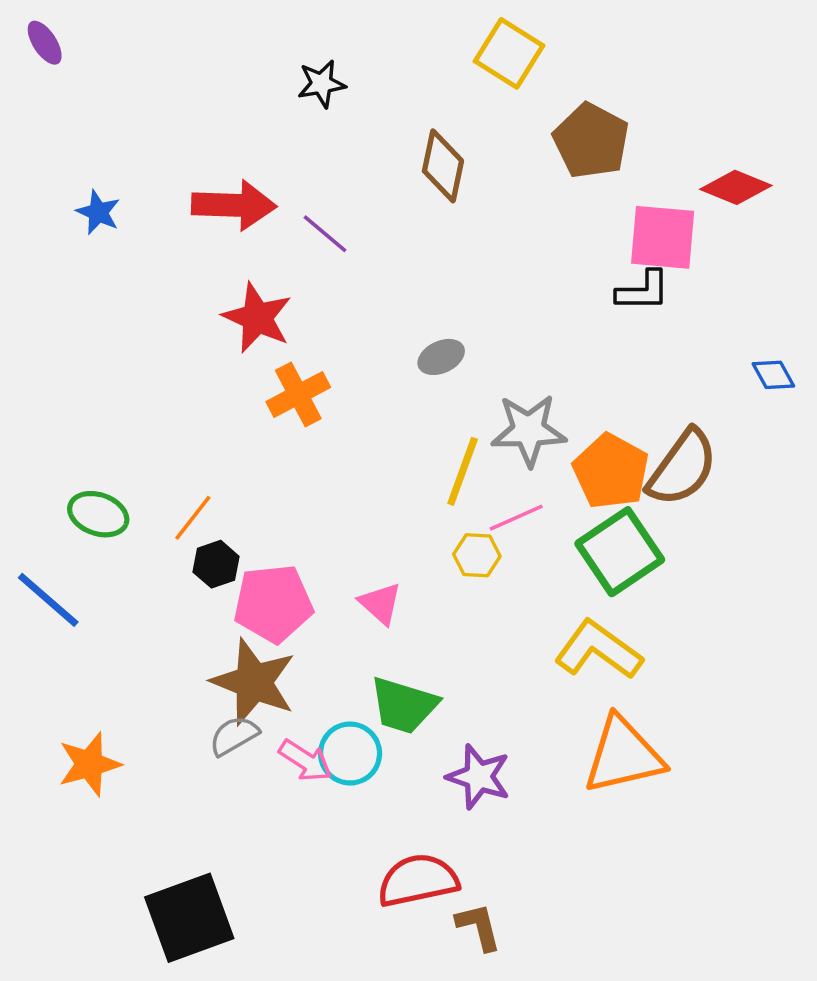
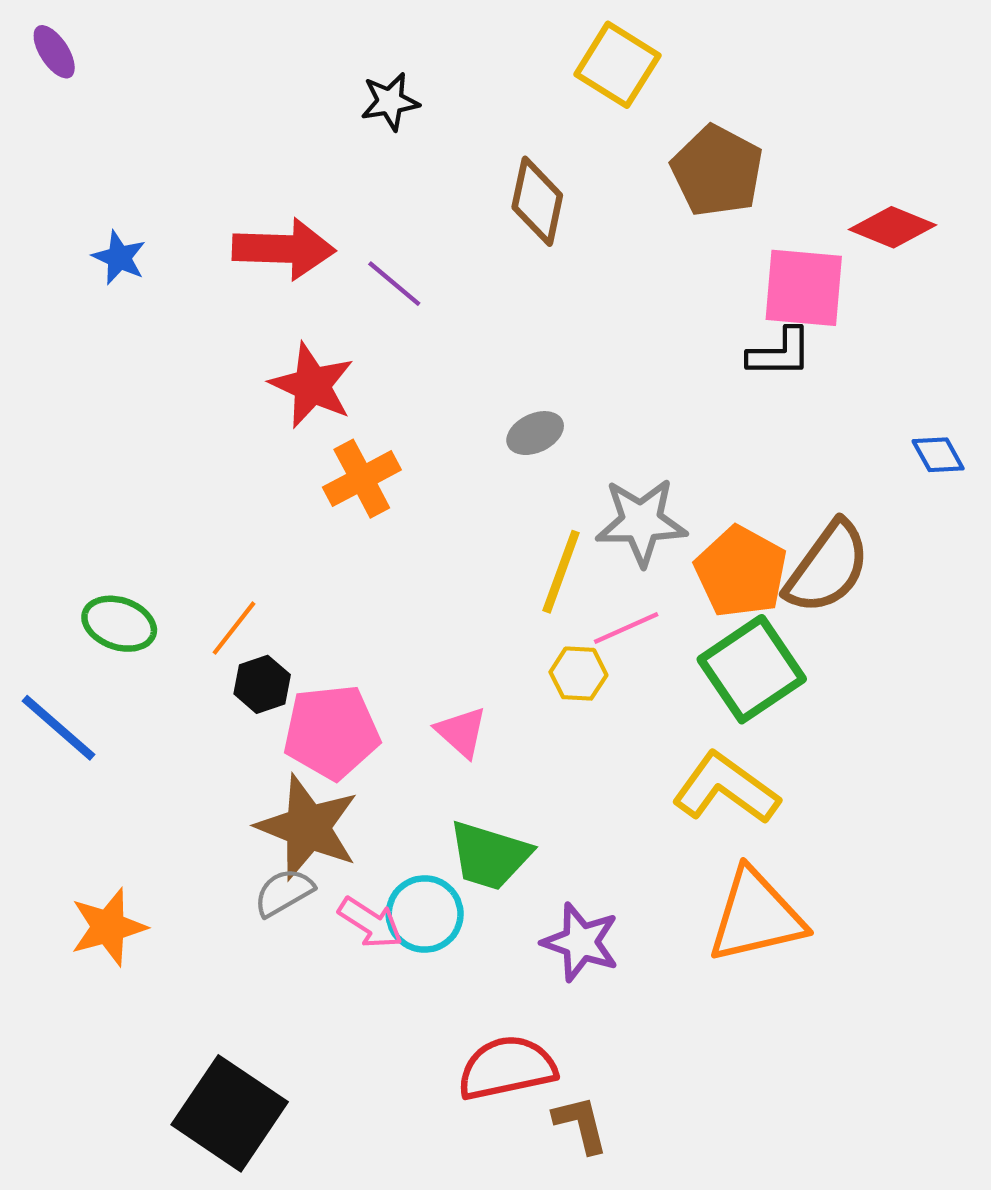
black square: (189, 918) -> (230, 1113), turned -36

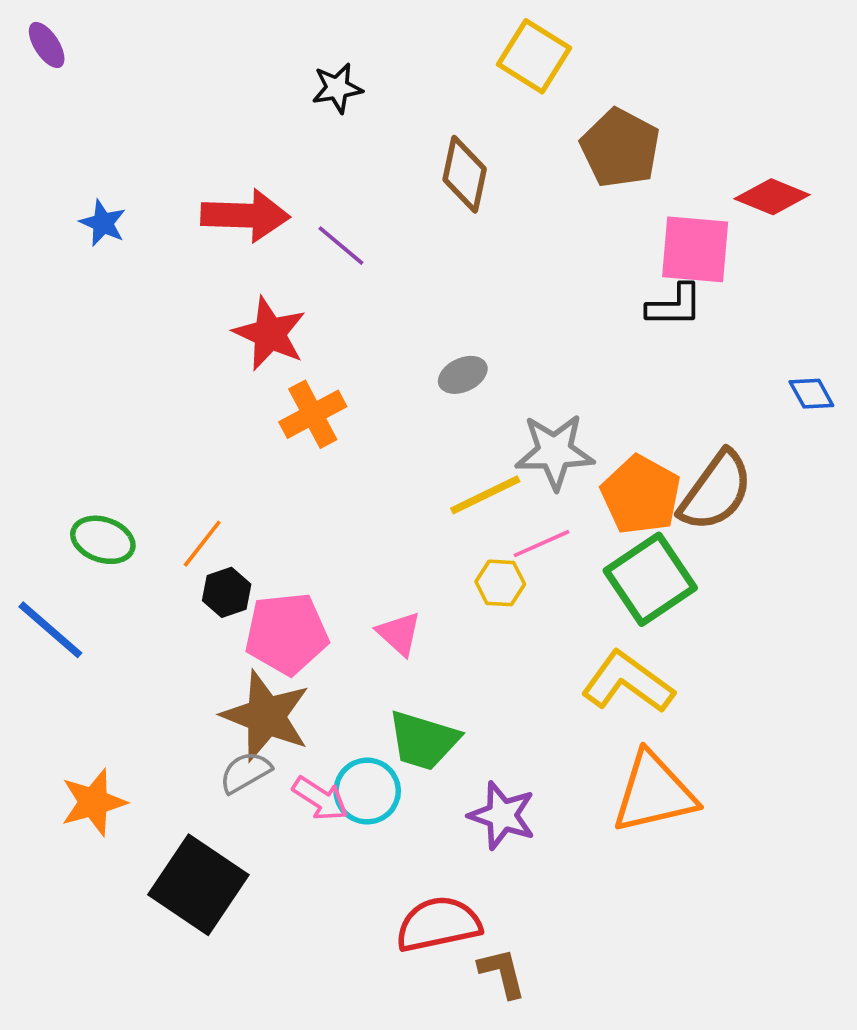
yellow line: (561, 572) -> (485, 495), turned 44
black square: (230, 1113) -> (198, 885), moved

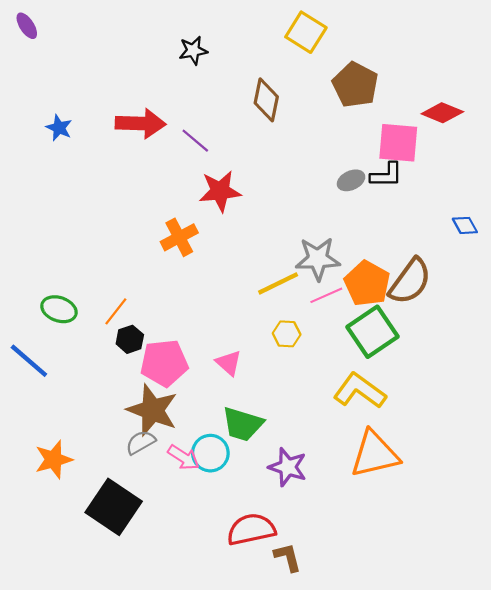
red star: (270, 334) -> (220, 191), moved, turned -30
gray ellipse: (463, 375) -> (351, 180), moved
pink line: (541, 544) -> (326, 295), moved

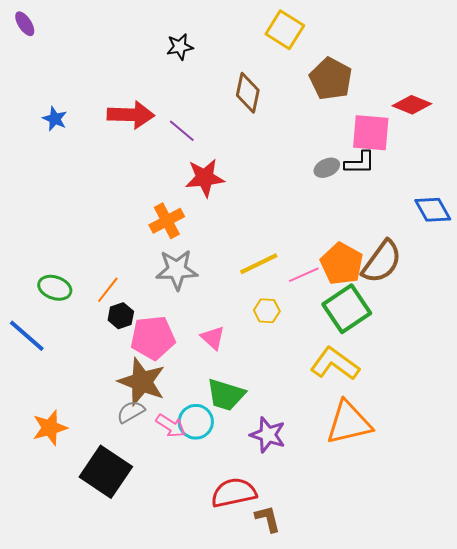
blue diamond: (465, 225) -> (433, 210), size x1.5
gray star: (318, 259) -> (177, 270), moved

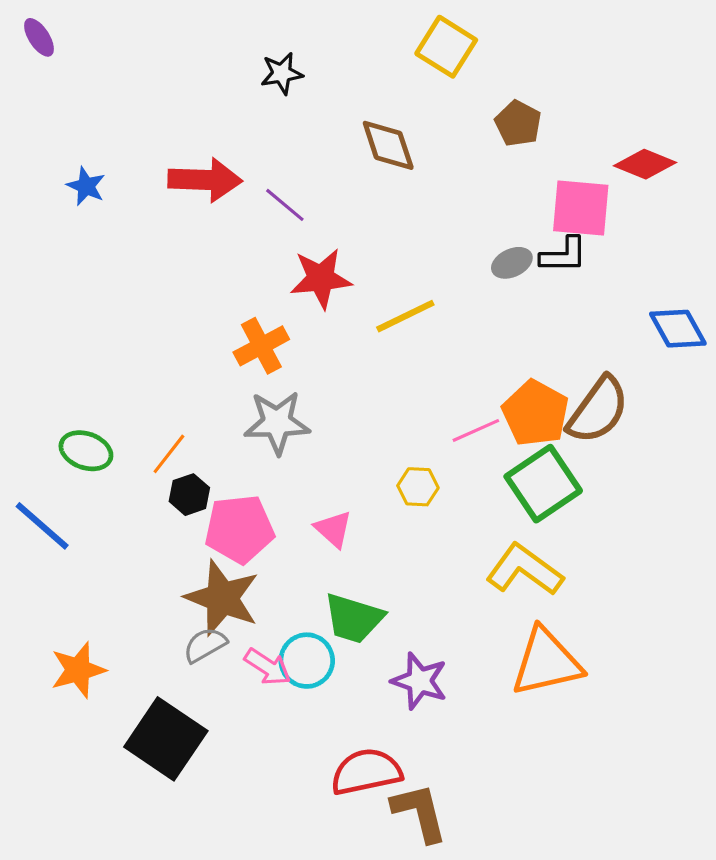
brown pentagon: (331, 79) -> (518, 123), size x0.7
brown diamond: (248, 93) -> (388, 145), turned -30
yellow line: (259, 264) -> (405, 316), moved
brown L-shape: (268, 519) -> (420, 812), size x1.4

